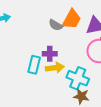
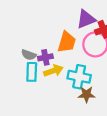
orange trapezoid: (72, 19) -> (67, 42), moved
gray semicircle: (56, 25) -> (29, 55), moved

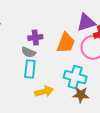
purple cross: (45, 57) -> (35, 37), moved
yellow arrow: (53, 71) -> (44, 92), moved

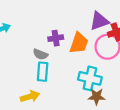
purple cross: (35, 37) -> (56, 38), moved
yellow arrow: (44, 92) -> (30, 96), moved

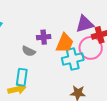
cyan rectangle: (43, 72) -> (22, 77), moved
cyan cross: (90, 78) -> (73, 59), moved, turned -30

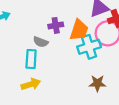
cyan rectangle: (22, 77) -> (31, 59), moved

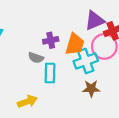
cyan rectangle: (31, 59) -> (50, 73), moved
brown star: (97, 83) -> (91, 88), moved

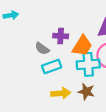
cyan rectangle: (50, 73) -> (52, 67), turned 54
yellow arrow: (27, 101) -> (61, 93), moved

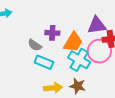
cyan cross: (88, 64) -> (79, 60), turned 35
cyan rectangle: (52, 67) -> (44, 62), turned 42

